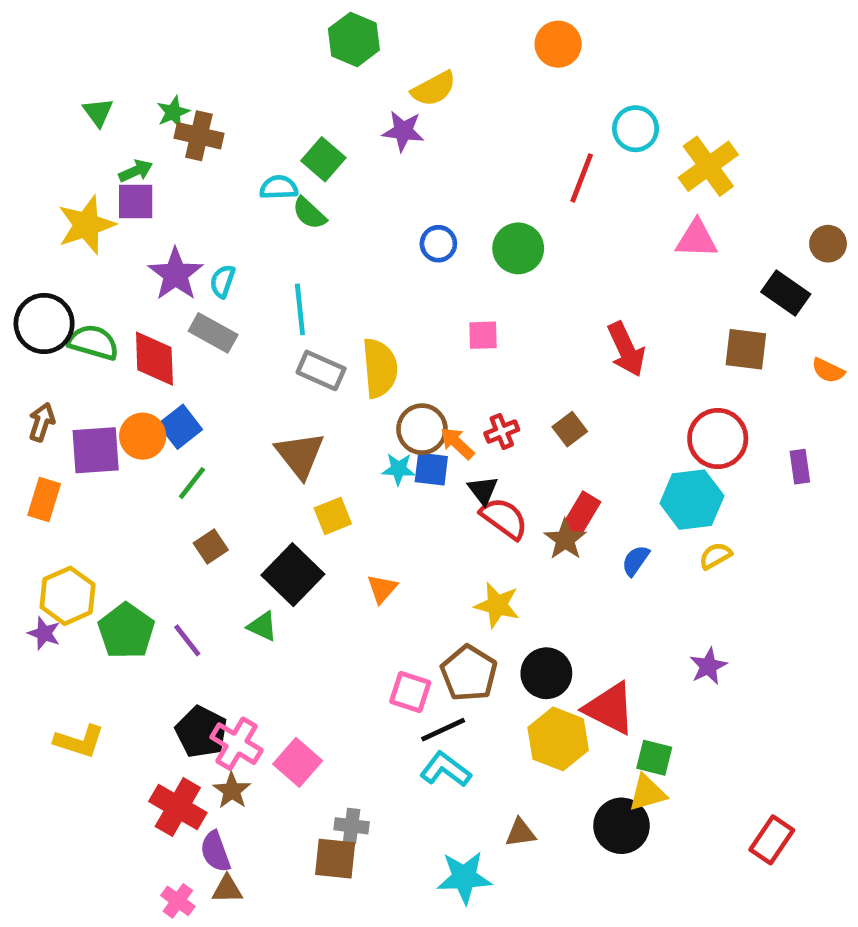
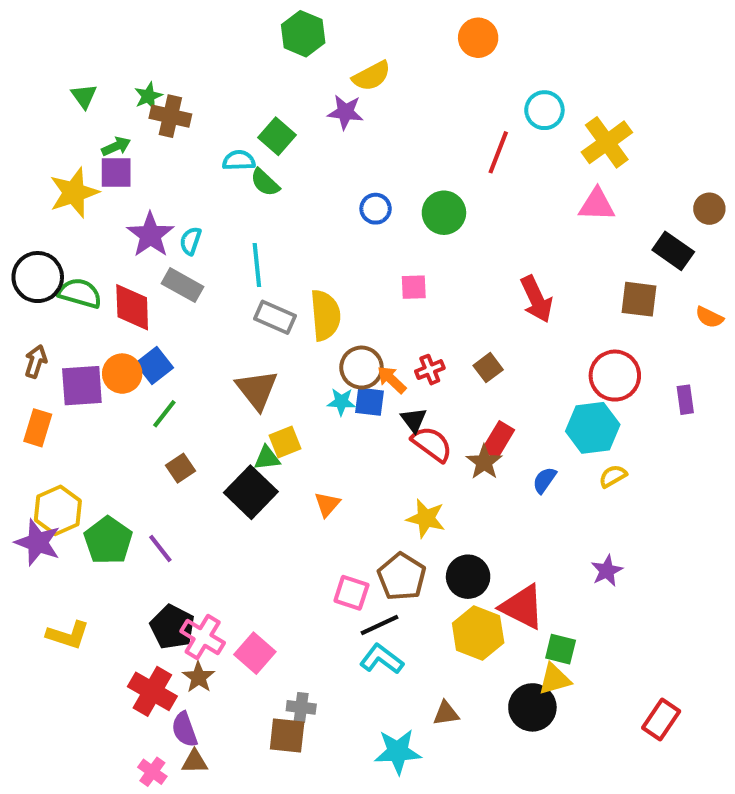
green triangle: (262, 626) -> (267, 458), moved, turned -32
purple star: (44, 633) -> (38, 542), size x1.6

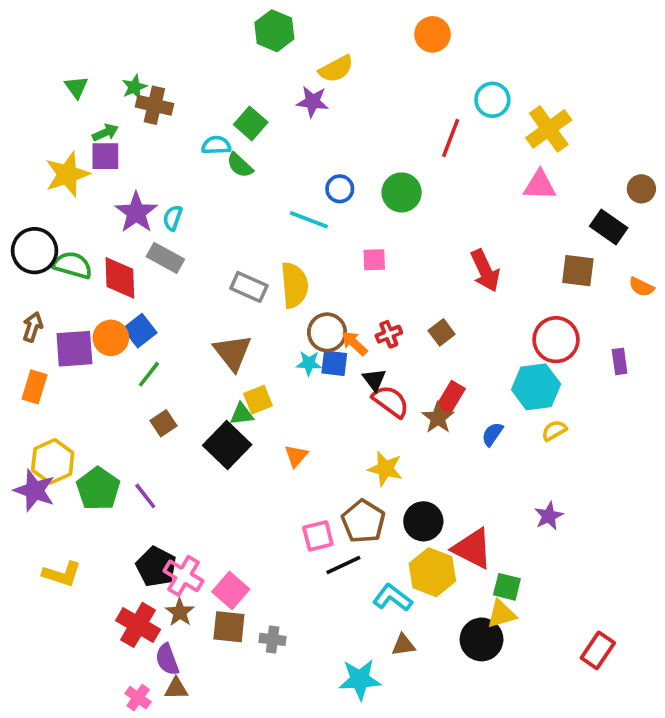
cyan line: (257, 265) -> (309, 220), moved, turned -63
pink square: (351, 593) -> (318, 536), turned -32
cyan L-shape: (382, 659) -> (392, 598), moved
brown square: (287, 736) -> (229, 627), moved

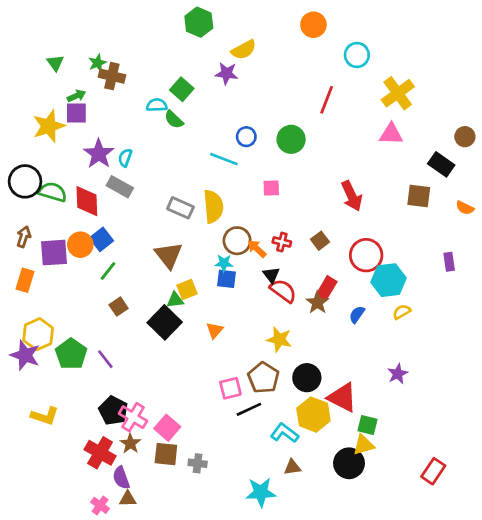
cyan circle: (492, 100) -> (357, 55), moved
red cross: (389, 334) -> (282, 242), turned 36
red circle: (556, 340) -> (366, 255), moved
blue square: (334, 363) -> (227, 279), moved

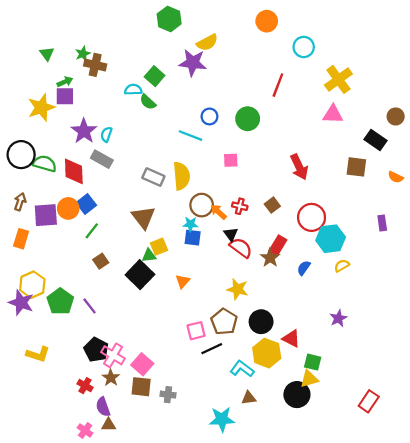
purple star: (227, 73) -> (193, 63), size x1.4
red triangle: (342, 397) -> (291, 339), size x0.7
red cross: (100, 453) -> (85, 386), size x0.6

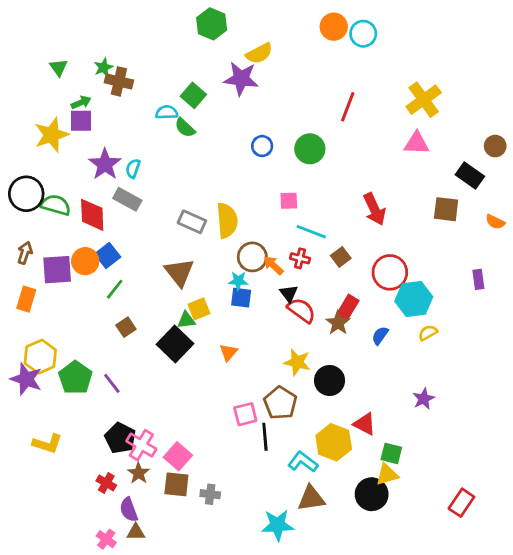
cyan circle: (304, 47) -> (363, 34), moved
cyan line: (190, 136) -> (311, 232), moved
black circle: (261, 322) -> (330, 380), moved
black line: (212, 349) -> (265, 437), turned -70
brown triangle: (249, 398) -> (311, 498), size x1.5

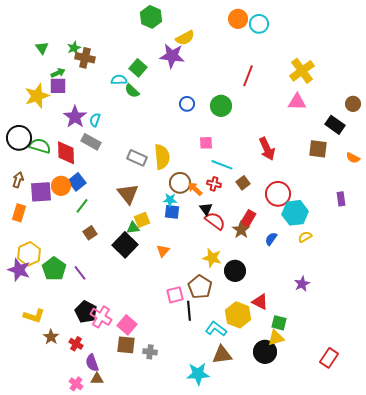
brown star: (139, 473) -> (51, 337), moved

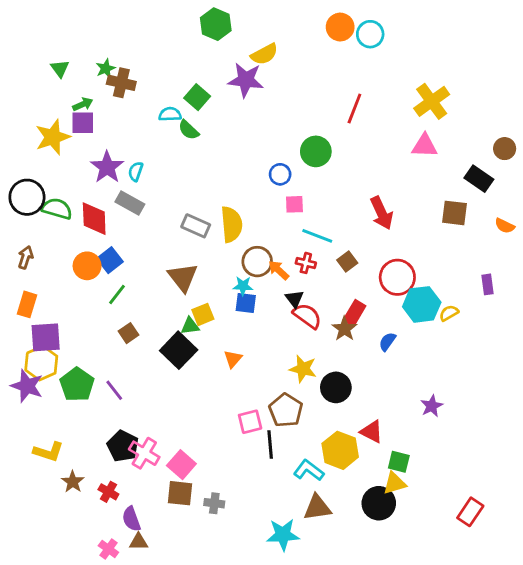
blue circle: (187, 104) -> (280, 174), moved
purple square: (41, 192) -> (46, 337), moved
yellow semicircle: (305, 237) -> (449, 313), moved

